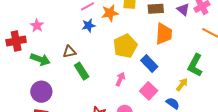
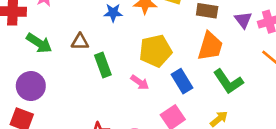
green L-shape: (195, 65) -> (228, 81), moved, turned -75
green rectangle: (82, 71) -> (103, 65), moved
pink arrow: (120, 79) -> (140, 82), moved, turned 88

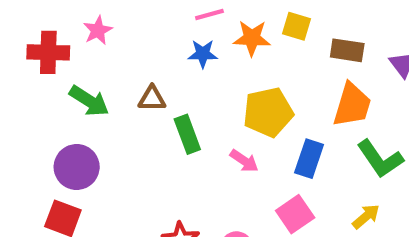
blue rectangle: (182, 81) -> (309, 159), turned 50

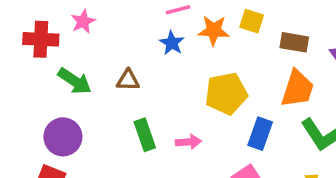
blue star: (203, 54) -> (172, 43), turned 30
green rectangle: (187, 134) -> (145, 135), moved
pink arrow: (244, 161) -> (188, 142), moved, turned -40

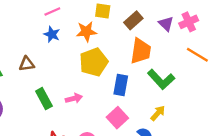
orange star: (214, 30) -> (86, 31), moved
brown rectangle: (294, 42) -> (133, 20), turned -42

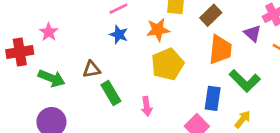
purple triangle: (166, 24) -> (253, 33), moved
blue rectangle: (121, 85) -> (213, 98), moved
pink arrow: (74, 98) -> (147, 106), turned 98
green rectangle: (44, 99) -> (111, 93), moved

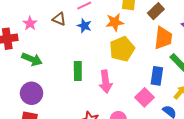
brown triangle: (92, 69) -> (59, 19), moved, turned 32
green rectangle: (111, 93) -> (78, 71), turned 30
pink arrow: (147, 106) -> (106, 82), size x1.5

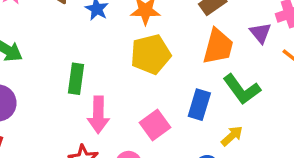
pink arrow: (106, 82) -> (98, 115), moved
pink square: (144, 97) -> (155, 125), moved

